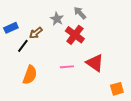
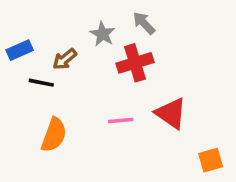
red cross: (75, 35) -> (135, 63), turned 36
black line: (23, 46) -> (41, 83), turned 64

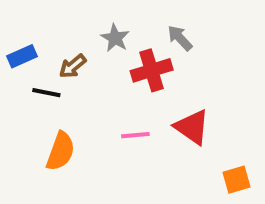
gray arrow: (144, 23) -> (180, 38), moved

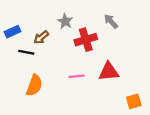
gray arrow: (180, 38) -> (111, 21), moved
red triangle: (192, 127) -> (109, 72), turned -40

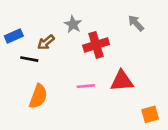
gray arrow: (111, 21) -> (136, 23), moved

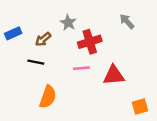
black line: (29, 59) -> (36, 62), moved
pink line: (86, 86) -> (81, 68), moved
orange semicircle: (38, 96) -> (48, 97), moved

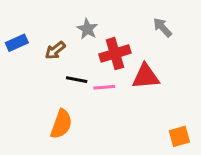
black line: (36, 62) -> (77, 80), moved
red triangle: (114, 75) -> (146, 77), moved

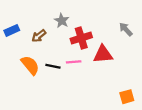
gray arrow: (162, 27) -> (126, 29), moved
black line: (77, 80) -> (53, 66), moved
orange semicircle: (61, 124) -> (30, 65), moved, turned -60

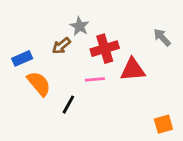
blue rectangle: (12, 30) -> (22, 58), moved
brown arrow: (39, 36) -> (61, 46), moved
black line: (53, 66) -> (68, 105), moved, turned -72

